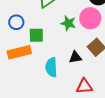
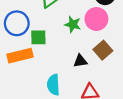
blue circle: (16, 22) -> (17, 23), size x1.5
cyan semicircle: (51, 67) -> (53, 85), moved

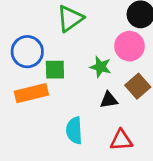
green star: (73, 24) -> (100, 67), moved

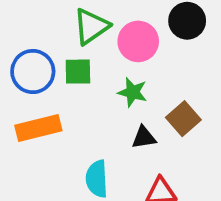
pink circle: (129, 46) -> (138, 41), moved
green square: (55, 70) -> (78, 72), moved

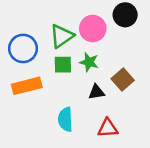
green triangle: (91, 26) -> (62, 36), moved
green square: (78, 72) -> (63, 65), moved

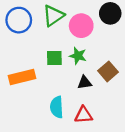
green triangle: (62, 36) -> (53, 16), moved
blue circle: (23, 48) -> (19, 20), moved
red triangle: (108, 128) -> (83, 115), moved

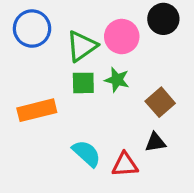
green triangle: (53, 16) -> (82, 46), moved
black triangle: (85, 83) -> (155, 142), moved
cyan semicircle: (57, 107) -> (86, 153), turned 135

